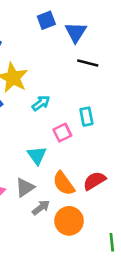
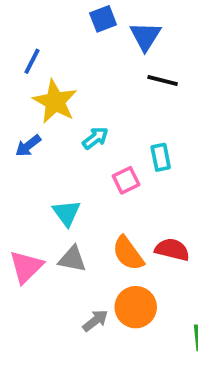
cyan triangle: (37, 155) -> (67, 213), moved
red semicircle: (94, 181) -> (172, 250), turned 45
gray triangle: (25, 187) -> (72, 259), turned 45
gray arrow: (41, 208) -> (95, 321), moved

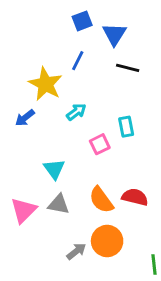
blue line: (32, 61) -> (78, 61), moved

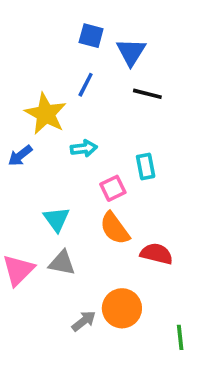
blue square: (82, 21) -> (91, 36), turned 36
cyan arrow: (76, 112) -> (84, 148), turned 30
orange semicircle: (101, 200) -> (115, 228), moved

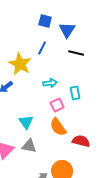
cyan arrow: (84, 148) -> (50, 83), moved

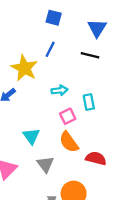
blue triangle: (67, 30) -> (97, 28), moved
gray triangle: (29, 146) -> (45, 164), moved, turned 42

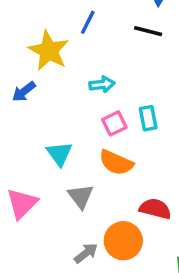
cyan rectangle: (89, 102) -> (148, 118), moved
orange semicircle: (69, 142) -> (116, 163), turned -30
red semicircle: (96, 158) -> (155, 209), moved

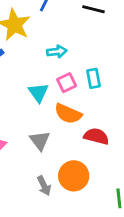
cyan triangle: (59, 154) -> (38, 92), moved
red semicircle: (155, 209) -> (96, 136), moved
gray arrow: (86, 253) -> (44, 186), turned 102

